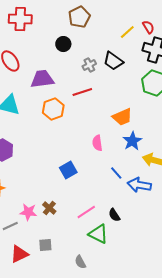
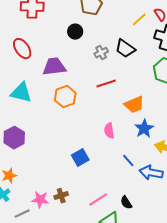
red line: (82, 92) -> (106, 84), moved
brown cross: (49, 208) -> (61, 196), turned 32

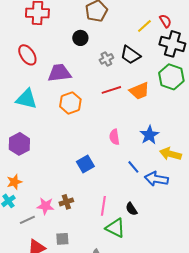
orange trapezoid: (134, 105) -> (139, 91), moved
pink line: (98, 200) -> (103, 206), turned -48

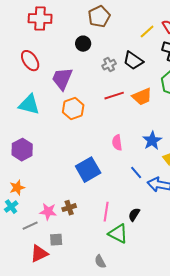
purple trapezoid: (59, 73) -> (62, 79), turned -60
blue square: (85, 164) -> (88, 170), size x1.4
black semicircle: (131, 209) -> (134, 215), turned 64
gray square: (62, 239) -> (56, 240), moved

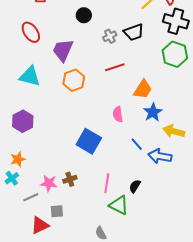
black trapezoid: (133, 61) -> (134, 32), turned -55
orange trapezoid: (142, 97) -> (143, 89), moved, turned -35
blue square: (88, 170) -> (89, 141), turned -30

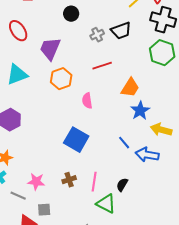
cyan triangle: (30, 76) -> (17, 75), turned -35
pink semicircle: (118, 114) -> (87, 101), moved
brown cross: (70, 179) -> (69, 180), moved
gray line: (31, 197) -> (18, 196), turned 49

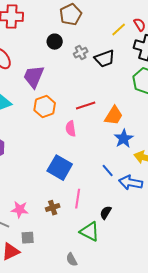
gray cross: (97, 35) -> (81, 53), moved
red line: (102, 66) -> (86, 106), moved
pink line: (94, 182) -> (78, 199), moved

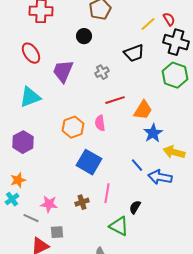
gray cross: (81, 53) -> (102, 72), moved
orange hexagon: (45, 107) -> (73, 127), moved

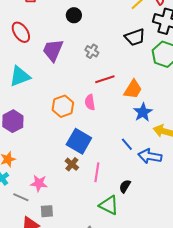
black trapezoid: (134, 53) -> (135, 37), moved
gray cross: (102, 72) -> (92, 51), turned -32
brown cross: (82, 202) -> (72, 164), moved, turned -32

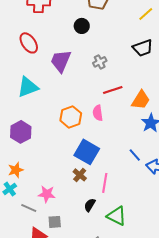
gray cross: (92, 51) -> (100, 62), turned 32
black semicircle: (125, 186) -> (90, 205), moved

